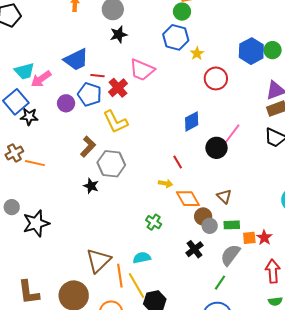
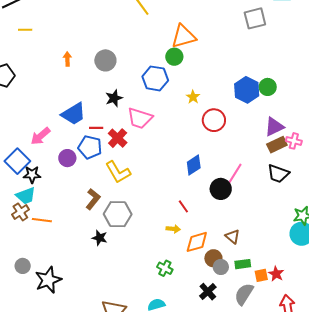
black star: (119, 35) -> (114, 98), moved
blue hexagon: (176, 37) -> (155, 78), moved
cyan trapezoid: (24, 71) -> (26, 196), moved
orange diamond: (188, 199) -> (197, 242), turned -70

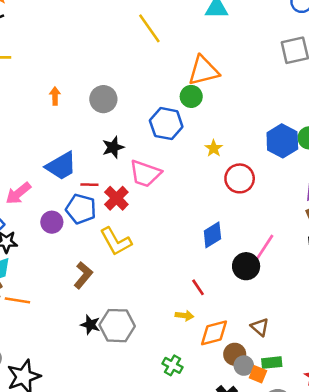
gray hexagon: (118, 214) -> (117, 326), moved
orange square: (261, 275) -> (258, 374), moved, turned 32

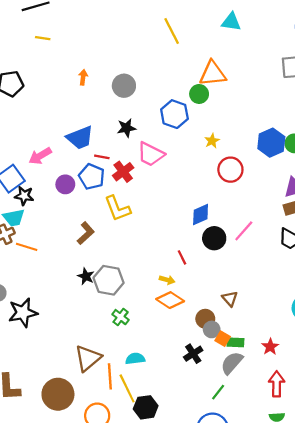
black circle: (246, 266) -> (214, 238), moved
orange diamond: (214, 333) -> (170, 300), moved, turned 40
green rectangle: (272, 363) -> (235, 342), moved
green cross: (172, 365) -> (121, 317), moved

